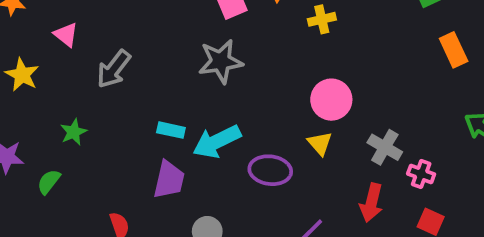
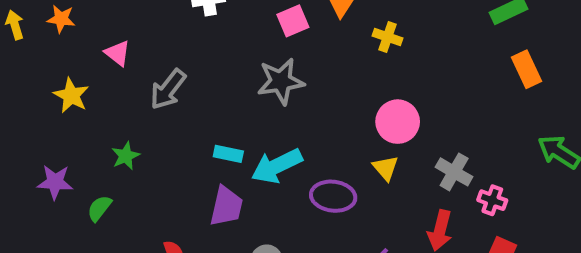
yellow cross: (322, 19) -> (388, 37), turned 32

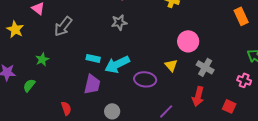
gray star: (281, 81) -> (119, 22), size x0.7
pink circle: (398, 122) -> (188, 41), moved
pink cross: (492, 200) -> (244, 80), moved

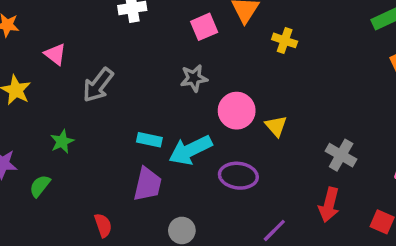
pink circle: (188, 41) -> (237, 111), moved
yellow triangle: (171, 65) -> (276, 126), moved

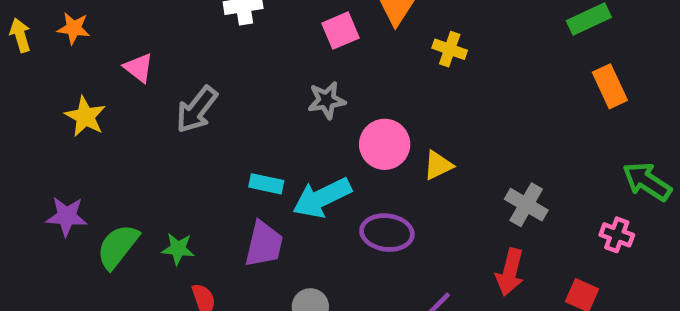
yellow triangle: (276, 126) -> (438, 165), turned 45
green star: (62, 141) -> (178, 249), moved, turned 30
green semicircle: (40, 186) -> (118, 246), size x1.5

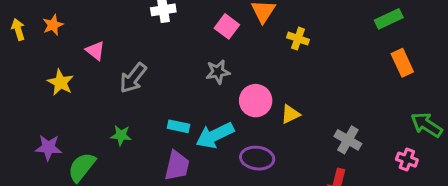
orange star: (74, 28) -> (53, 25), turned -30
pink square: (341, 31) -> (227, 26), turned -30
green star: (178, 249) -> (121, 135), moved

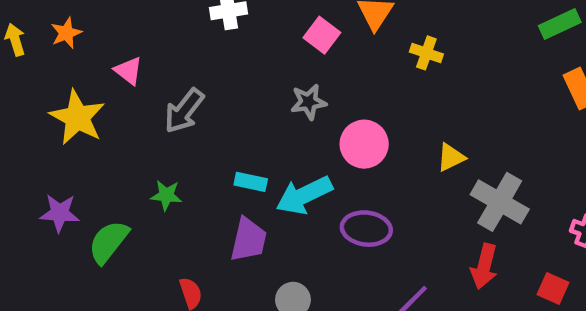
yellow star: (61, 82) -> (77, 117), size x1.4
yellow triangle: (290, 114) -> (451, 157), moved
gray cross: (348, 140) -> (500, 202), size x1.4

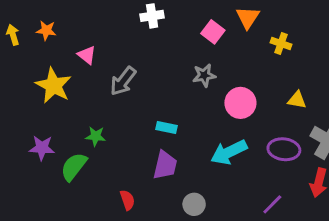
orange star: (66, 33) -> (46, 30), turned 30
yellow triangle: (451, 157) -> (297, 100), moved, turned 36
green star: (166, 195) -> (96, 136), moved
cyan arrow: (304, 195) -> (229, 152), moved
purple ellipse: (366, 229) -> (284, 149), moved

